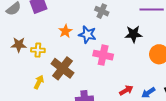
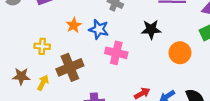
brown star: (19, 45) -> (21, 76), moved
brown cross: (62, 68) -> (70, 67), turned 30

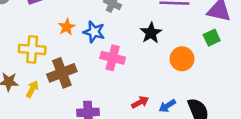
black star: (151, 29) -> (151, 33), turned -30
yellow cross: (42, 46) -> (32, 49), size x1.5

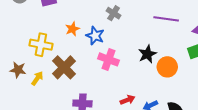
black star: (151, 33) -> (147, 54), moved
brown cross: (62, 73) -> (64, 67), turned -30

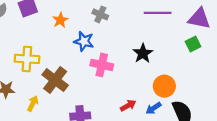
orange star: (72, 29) -> (60, 20), moved
orange circle: (167, 67) -> (164, 86), moved
yellow arrow: (37, 78) -> (33, 104), moved

